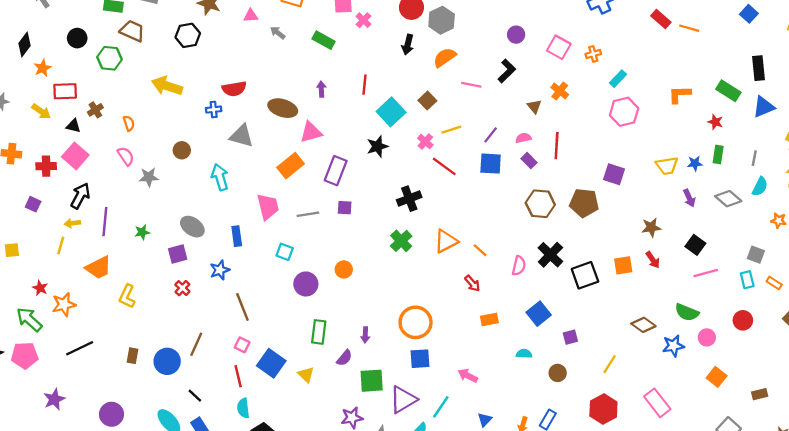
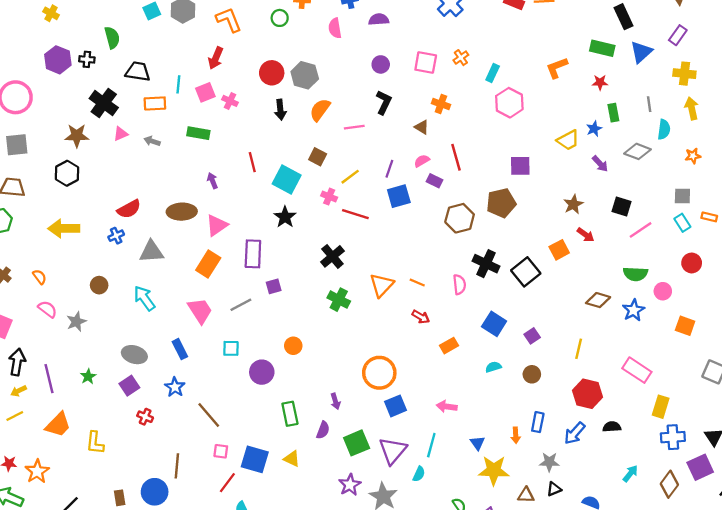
yellow line: (61, 245) -> (15, 416), turned 66
red line: (238, 376) -> (227, 483), turned 70

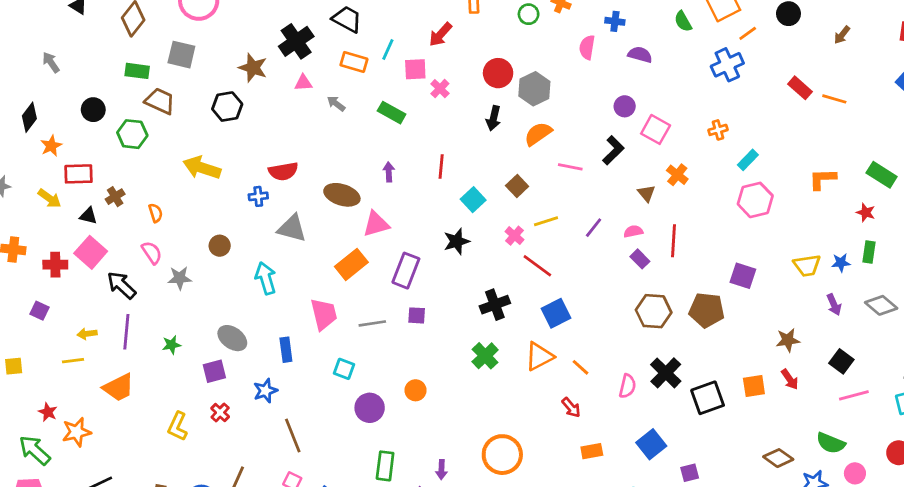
pink square: (426, 62) -> (656, 129), moved
cyan square: (287, 179) -> (473, 200), size x0.7
blue square: (399, 196) -> (556, 313), moved, turned -30
black arrow: (17, 362) -> (121, 285), moved, turned -75
yellow L-shape: (95, 443) -> (178, 426), moved

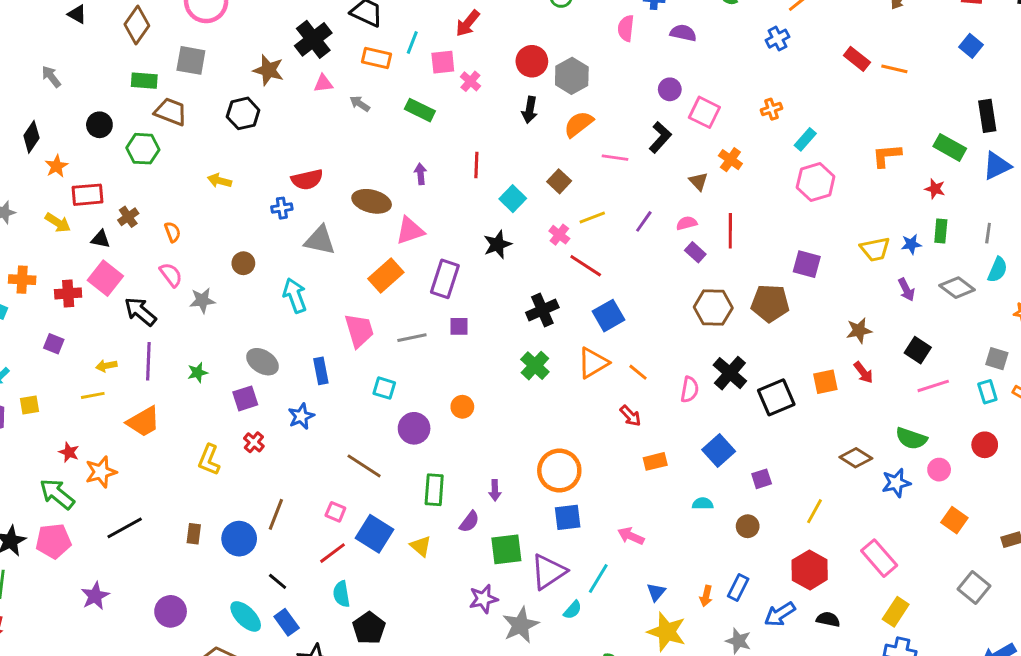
blue cross: (727, 65) -> (778, 39), size x0.7
yellow arrow: (202, 168) -> (220, 181), size x0.6
brown line: (293, 436) -> (364, 466), moved, turned -32

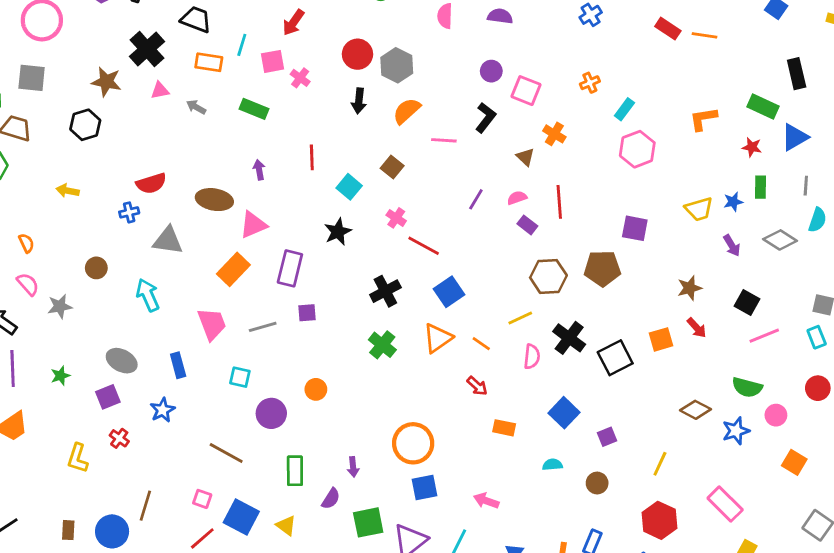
blue triangle: (997, 166) -> (795, 137), moved
yellow line: (592, 217) -> (520, 318), moved
orange rectangle: (655, 461) -> (504, 428), turned 30

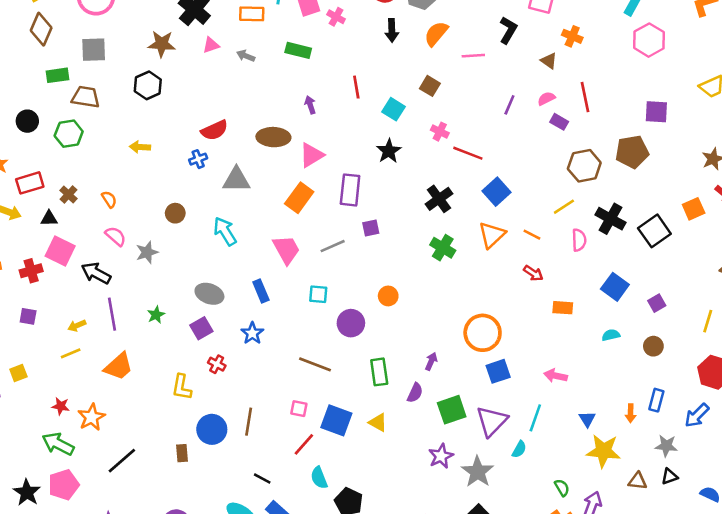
purple arrow: (353, 467) -> (431, 361), turned -144
blue circle: (112, 531) -> (212, 429), moved

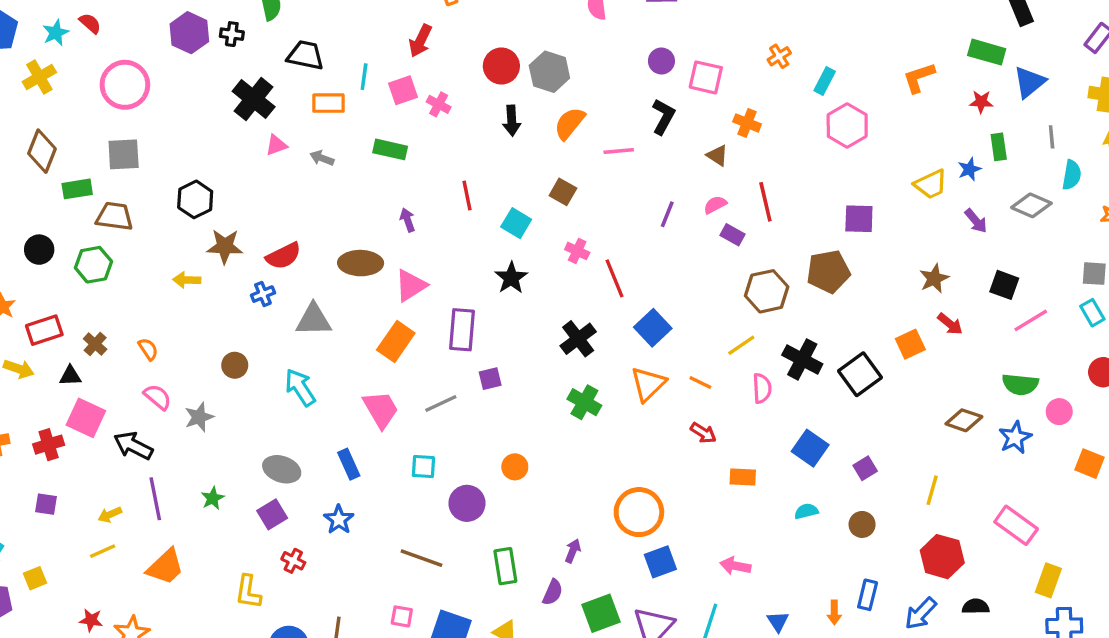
brown diamond: (41, 29) -> (42, 151), moved
brown star: (162, 44) -> (225, 246), moved
red line: (468, 153) -> (614, 278), turned 48

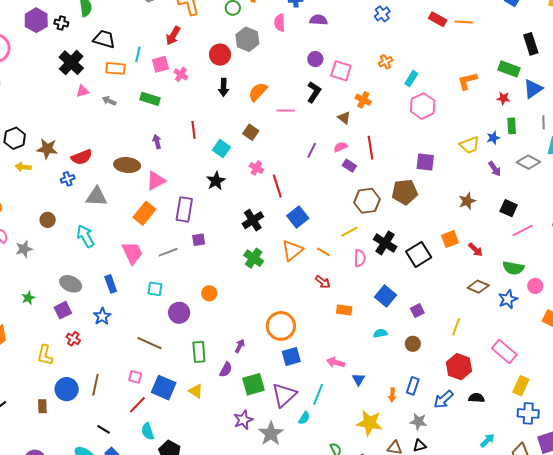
gray hexagon: (549, 72) -> (247, 39), moved
black hexagon: (195, 199) -> (15, 138), moved
red arrow: (950, 324) -> (475, 250), moved
blue triangle: (778, 621) -> (358, 379), moved

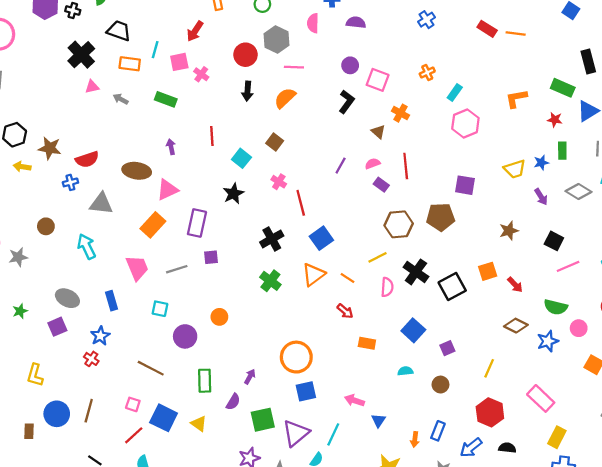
pink line: (286, 111) -> (294, 67), moved
red cross: (73, 339) -> (91, 359), moved

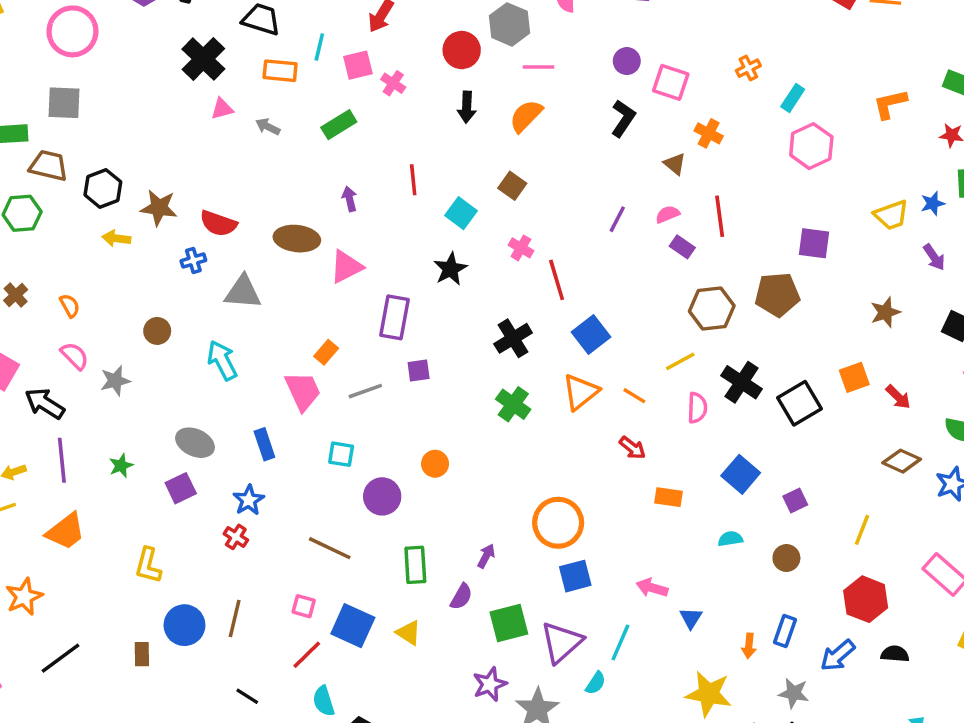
green rectangle: (166, 99) -> (339, 125), turned -50
red semicircle: (87, 159) -> (218, 223), turned 40
orange rectangle: (153, 225) -> (326, 352), moved, size x0.6

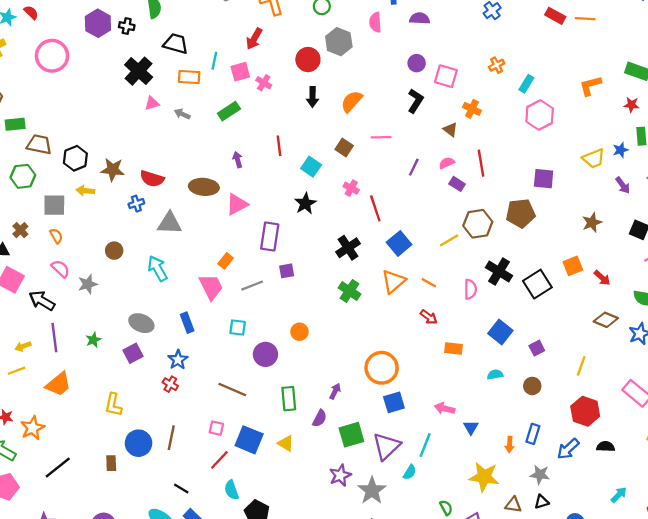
pink line: (538, 67) -> (381, 137), moved
gray square: (64, 103) -> (54, 205), moved
yellow line: (680, 361) -> (449, 240), moved

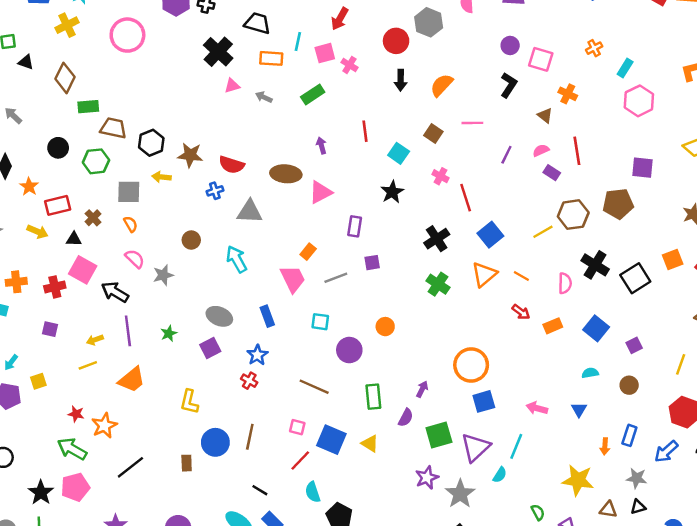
purple rectangle: (270, 237) -> (355, 226), size x0.7
orange rectangle: (453, 349) -> (553, 326), moved, turned -30
blue triangle: (471, 427) -> (579, 409), moved

